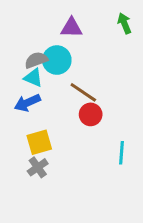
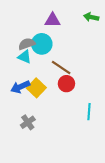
green arrow: (124, 23) -> (91, 17), turned -56
blue arrow: (27, 103) -> (20, 87), moved
yellow square: (39, 142) -> (36, 88), moved, turned -30

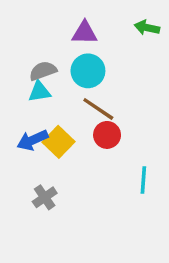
cyan circle: (42, 44) -> (88, 71), moved
cyan triangle: (25, 57) -> (39, 92), turned -32

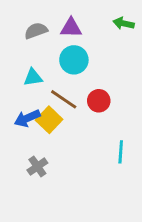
gray semicircle: (43, 71) -> (36, 31), moved
brown line: (98, 109) -> (64, 99), moved
red circle: (107, 135) -> (99, 101), moved

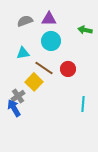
green arrow: (124, 23) -> (85, 30), moved
blue arrow: (27, 118) -> (14, 108), moved, turned 84
gray cross: (37, 166) -> (18, 96), moved

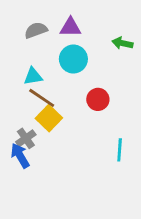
brown line: (44, 68) -> (42, 98), moved

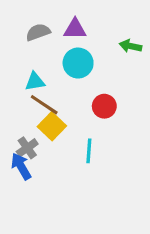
cyan line: (120, 150) -> (89, 151), moved

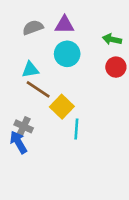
red circle: (104, 106) -> (116, 67), moved
yellow square: (52, 126) -> (62, 107), moved
gray cross: (27, 148) -> (24, 126), turned -30

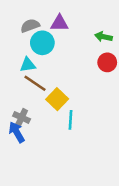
cyan circle: (67, 54) -> (42, 43), moved

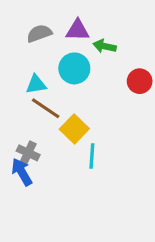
green arrow: (104, 37) -> (105, 46), moved
cyan circle: (42, 43) -> (74, 68), moved

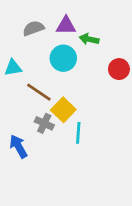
cyan triangle: (36, 84) -> (13, 68), moved
gray cross: (28, 153) -> (44, 123), moved

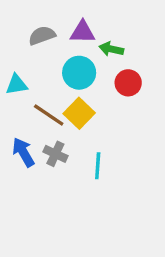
red circle: (119, 69) -> (128, 83), moved
yellow square: (63, 110) -> (79, 113), moved
blue arrow: (18, 146) -> (23, 152), moved

